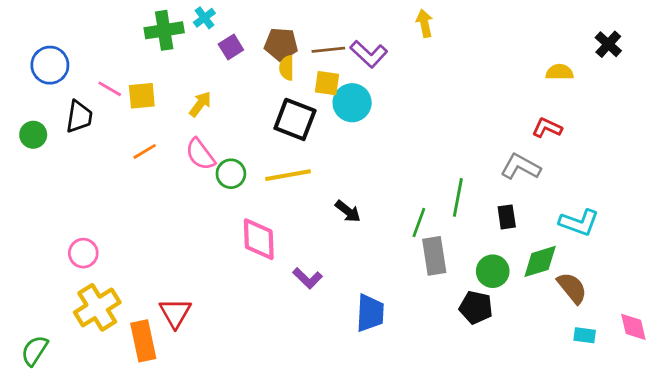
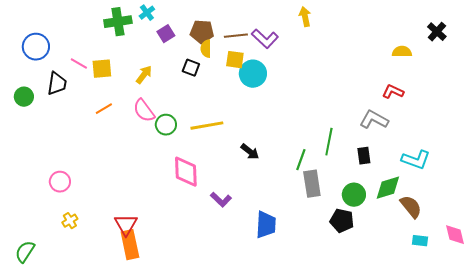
black square: (295, 119) -> (191, 68), moved, size x0.6
yellow cross: (97, 307) -> (70, 221), size x0.5
orange rectangle: (143, 341) -> (130, 245), moved

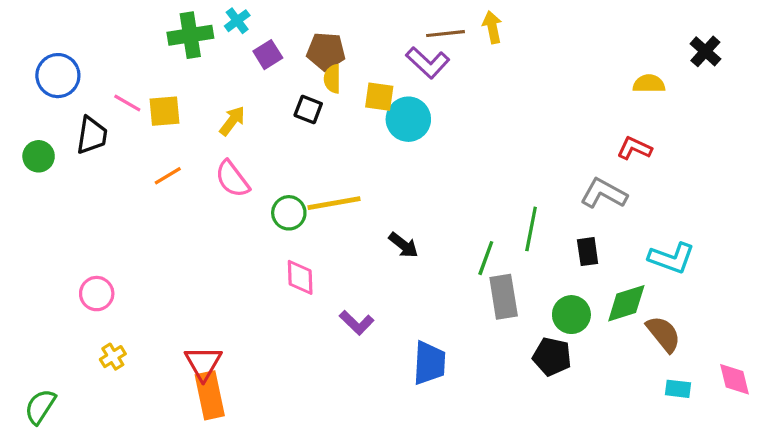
brown line: (236, 36) -> (445, 34), moved
green circle: (166, 125) -> (289, 213), moved
pink diamond: (186, 172) -> (300, 277), size x0.7

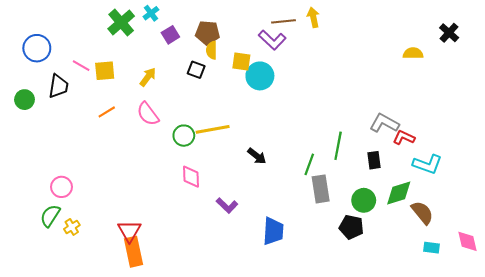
green cross: (190, 35) -> (121, 22), turned -32
red L-shape: (634, 148) -> (404, 138), moved
green semicircle: (40, 407) -> (50, 216), moved

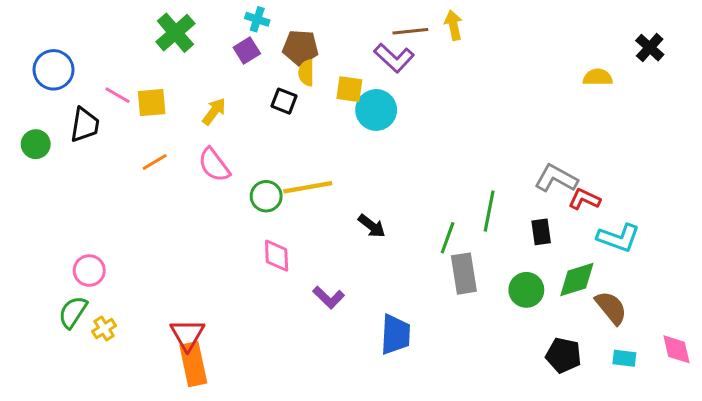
cyan cross: (151, 13) -> (257, 19), moved, turned -35
black pentagon: (351, 227) -> (563, 355), moved

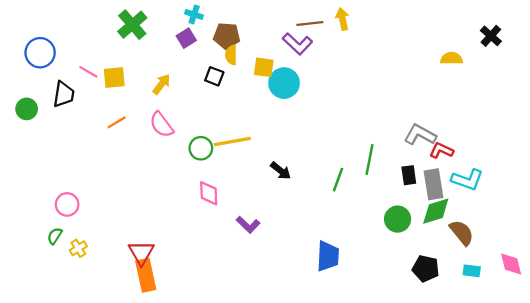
gray rectangle: (464, 274) -> (434, 184), moved
green semicircle: (73, 312) -> (55, 236), size x0.7
blue trapezoid: (395, 334) -> (328, 256), moved

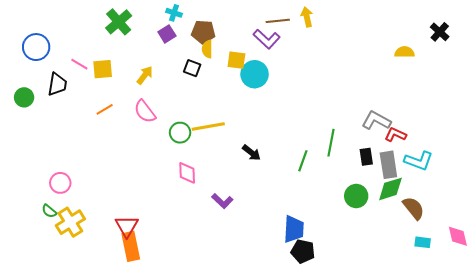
green semicircle: (55, 236) -> (49, 211), turned -84
yellow cross: (78, 248) -> (70, 222), size x1.8
black pentagon: (426, 269) -> (303, 251), moved

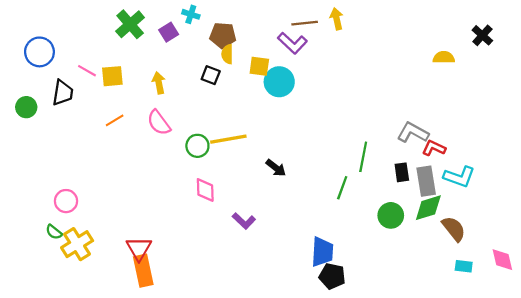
purple square: (167, 34) -> (169, 32), moved
yellow arrow: (145, 75) -> (159, 83), turned -48
green line: (303, 161) -> (342, 188), moved

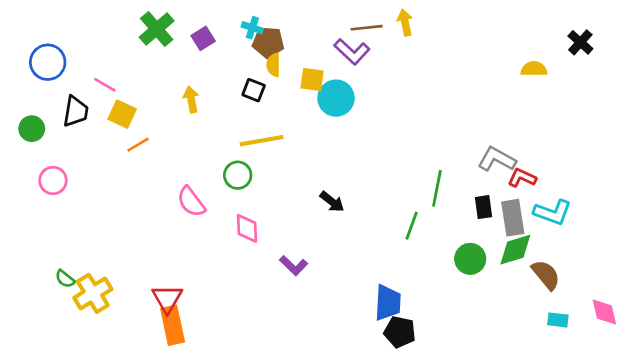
cyan cross: (191, 14) -> (252, 28), moved
yellow square: (112, 76) -> (122, 114), moved, turned 30
pink semicircle: (159, 123) -> (191, 202), moved
yellow line: (228, 139) -> (262, 141), moved
pink circle: (66, 201) -> (53, 180), moved

